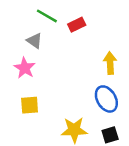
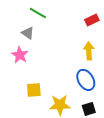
red rectangle: (77, 25) -> (92, 20), moved
yellow square: (30, 105) -> (34, 90), moved

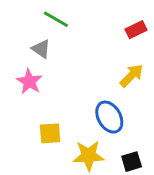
yellow arrow: (89, 51) -> (132, 76), turned 48
blue ellipse: (86, 80) -> (109, 117), moved

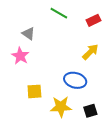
green line: (56, 19) -> (59, 13), moved
blue ellipse: (109, 117) -> (75, 80), turned -45

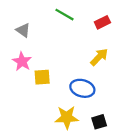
gray triangle: (28, 34) -> (23, 30), moved
yellow square: (34, 91) -> (42, 77), moved

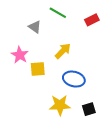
gray triangle: (23, 30) -> (35, 27), moved
yellow arrow: (99, 57) -> (63, 51), moved

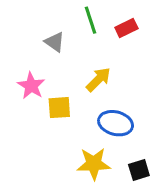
green line: (58, 13) -> (91, 20), turned 42
red rectangle: (92, 20) -> (126, 28), moved

